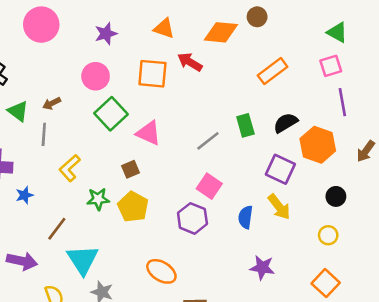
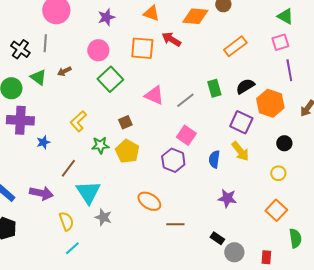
pink triangle: (149, 133) -> (154, 95), moved
gray line: (44, 134) -> (45, 43), moved

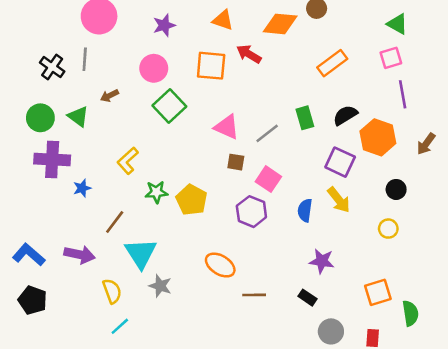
green triangle: (38, 77) -> (78, 116), moved
brown square: (125, 122) -> (236, 162), moved, turned 32
orange square: (276, 210) -> (378, 292), moved, turned 30
black rectangle: (217, 238) -> (307, 298), moved

